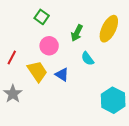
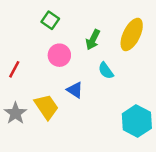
yellow trapezoid: (37, 71) -> (46, 107), moved

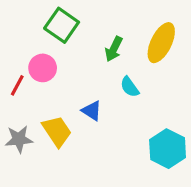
green square: (50, 20) -> (62, 25), size x1.5
pink circle: (59, 55) -> (43, 68), moved
gray star: (15, 113) -> (19, 139), turned 30

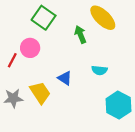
yellow ellipse: (161, 43) -> (103, 18), moved, turned -72
green arrow: (114, 49) -> (80, 35), turned 132
cyan semicircle: (130, 87) -> (99, 70), moved, turned -48

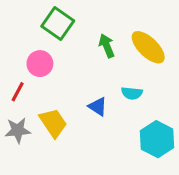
yellow ellipse: (103, 18) -> (148, 47), moved
red line: (12, 60) -> (18, 92), moved
blue triangle: (65, 78) -> (98, 107), moved

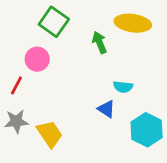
yellow ellipse: (148, 47) -> (133, 23), moved, turned -36
blue triangle: (98, 107) -> (106, 109), moved
yellow trapezoid: (53, 123) -> (50, 134), moved

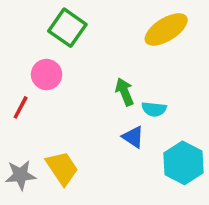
yellow ellipse: (133, 23) -> (166, 29), turned -40
green arrow: (100, 43) -> (125, 92), moved
gray star: (16, 121) -> (21, 175), moved

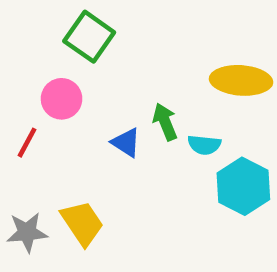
yellow ellipse: (166, 29) -> (241, 80), moved, turned 36
blue triangle: (133, 137) -> (126, 143), moved
cyan hexagon: (183, 163) -> (243, 186), moved

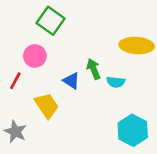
cyan hexagon: (243, 186) -> (133, 130), moved
yellow trapezoid: (82, 223) -> (47, 105), moved
gray star: (27, 232) -> (15, 132), turned 30

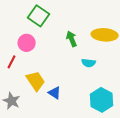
green arrow: (94, 69) -> (72, 39), moved
blue triangle: (71, 81) -> (55, 93), moved

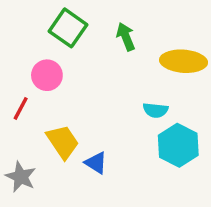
green arrow: (72, 39) -> (126, 37), moved
cyan hexagon: (102, 100) -> (178, 145), moved

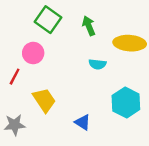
cyan semicircle: (155, 110) -> (97, 64), moved
blue triangle: (96, 163) -> (83, 122), moved
gray star: (21, 177) -> (15, 125), turned -30

